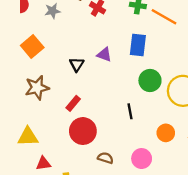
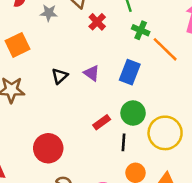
red rectangle: (73, 103) -> (102, 122), moved
black line: (130, 111) -> (124, 142), moved

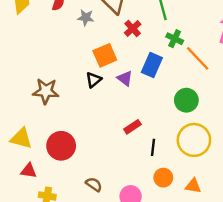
orange square: (17, 45) -> (105, 55), moved
blue rectangle: (130, 72) -> (152, 65), moved
green circle: (133, 113) -> (186, 100), moved
red circle: (48, 148) -> (61, 146), moved

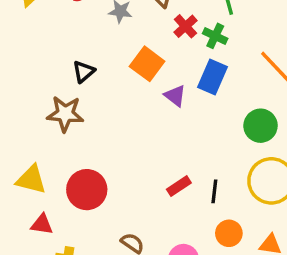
green cross: (175, 39) -> (215, 36), moved
orange square: (105, 55) -> (147, 64), turned -30
black triangle: (94, 80) -> (84, 72), moved
red rectangle: (132, 127) -> (179, 186), moved

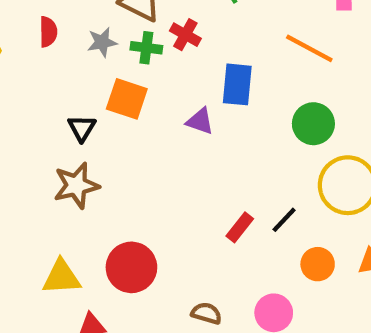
green cross: (215, 36) -> (146, 48), moved
orange square: (147, 64) -> (127, 99), moved
black line: (214, 191) -> (284, 220), turned 55

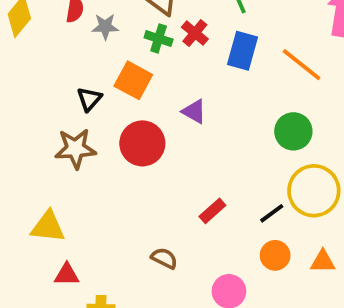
gray star: (102, 42) -> (105, 27), moved
blue rectangle: (237, 84) -> (242, 51), moved
black line: (284, 220) -> (272, 213), moved
red circle: (131, 267) -> (142, 143), moved
brown semicircle: (207, 313) -> (164, 258), moved

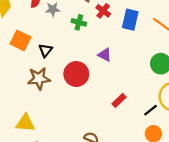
green cross: (159, 38) -> (79, 22), moved
orange square: (133, 80) -> (20, 40), moved
red rectangle: (212, 211) -> (119, 100), moved

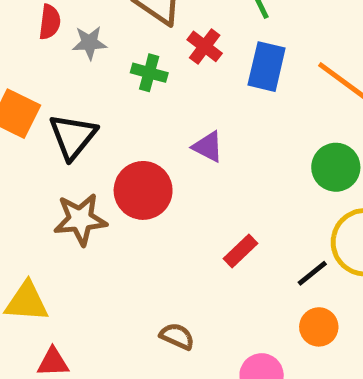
black triangle: (45, 50) -> (73, 136), size x1.5
brown star: (39, 78) -> (80, 219), moved

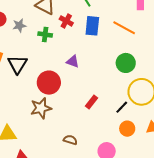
brown star: (80, 219) -> (41, 108), moved

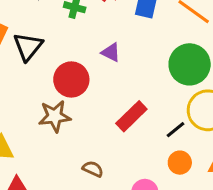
green circle: (126, 63) -> (190, 64), size x1.4
red rectangle: (92, 102) -> (131, 116), size x1.5

